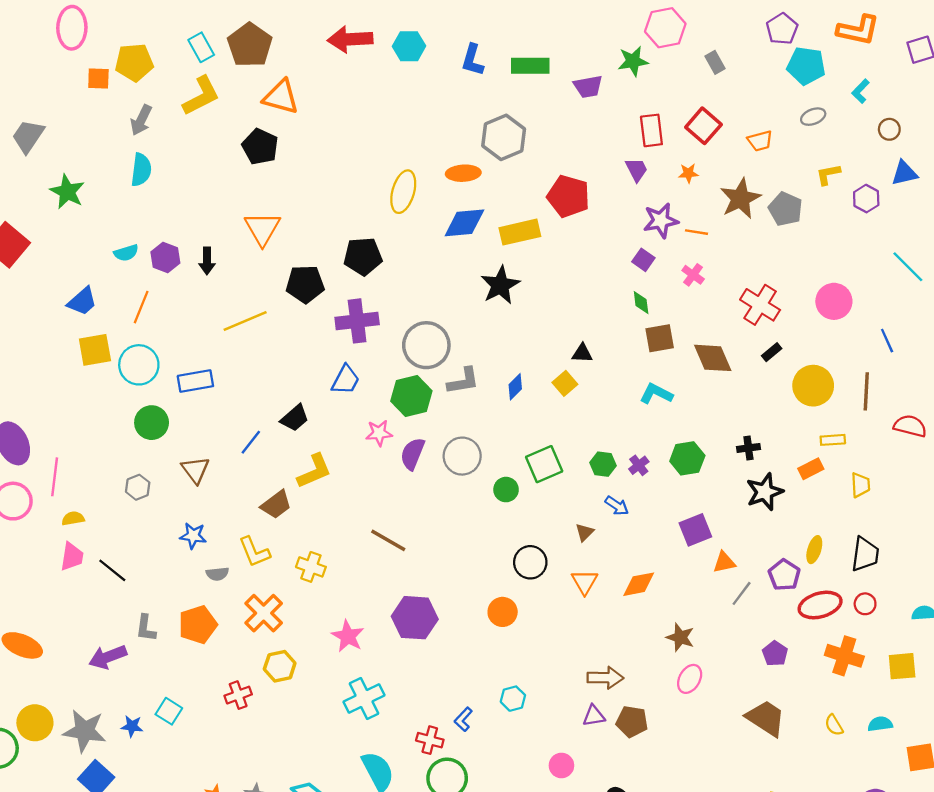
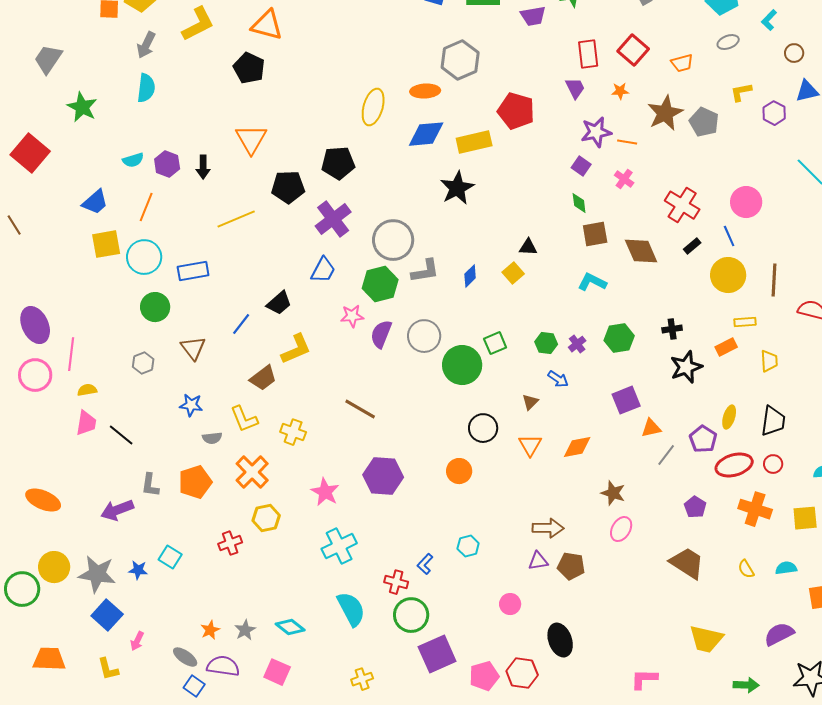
purple cross: (357, 321) -> (333, 219), turned -30
blue line: (887, 341) -> (729, 236), moved
green square: (544, 464) -> (495, 343), size x0.7
green circle: (506, 490) -> (462, 365), size x1.8

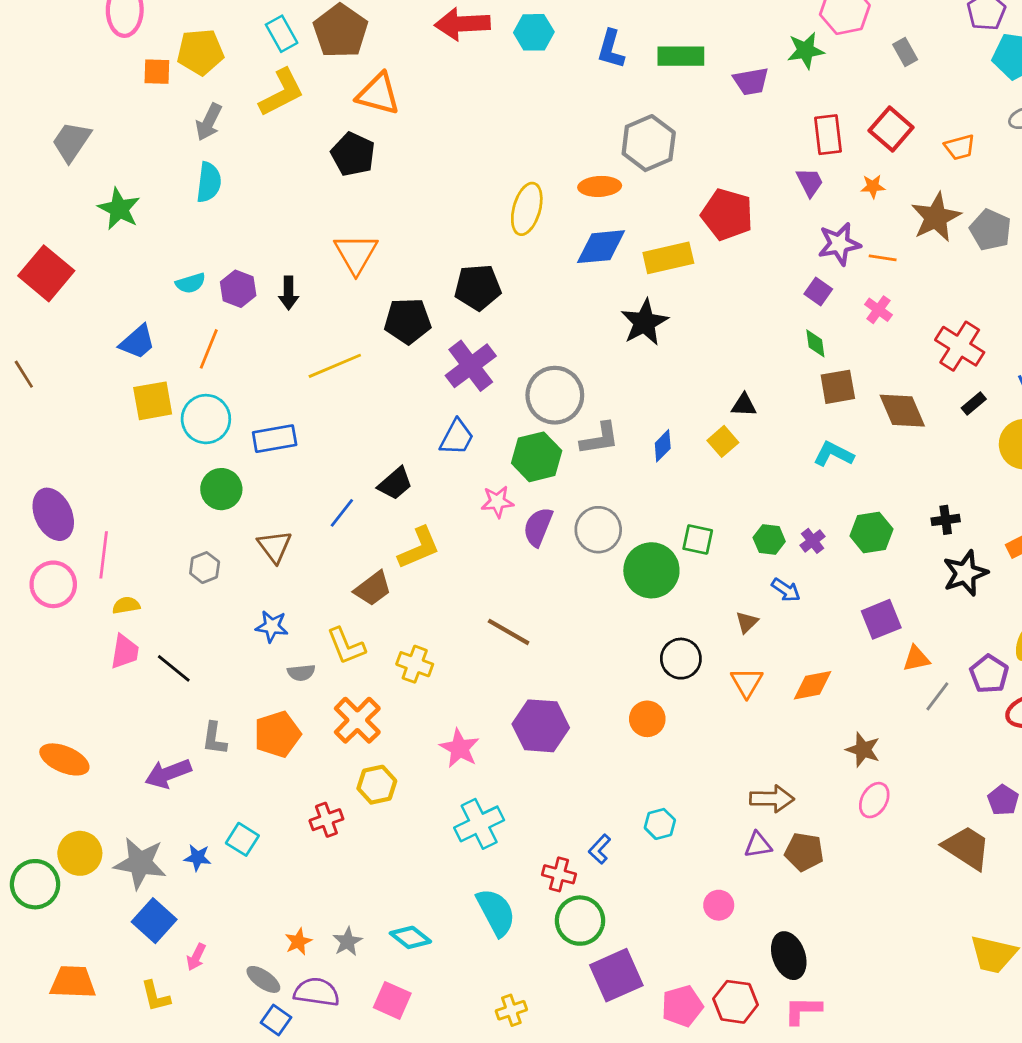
green square: (495, 343) -> (698, 540), turned 35
purple pentagon: (695, 507) -> (1003, 800), moved
pink L-shape: (644, 679) -> (803, 1010), moved

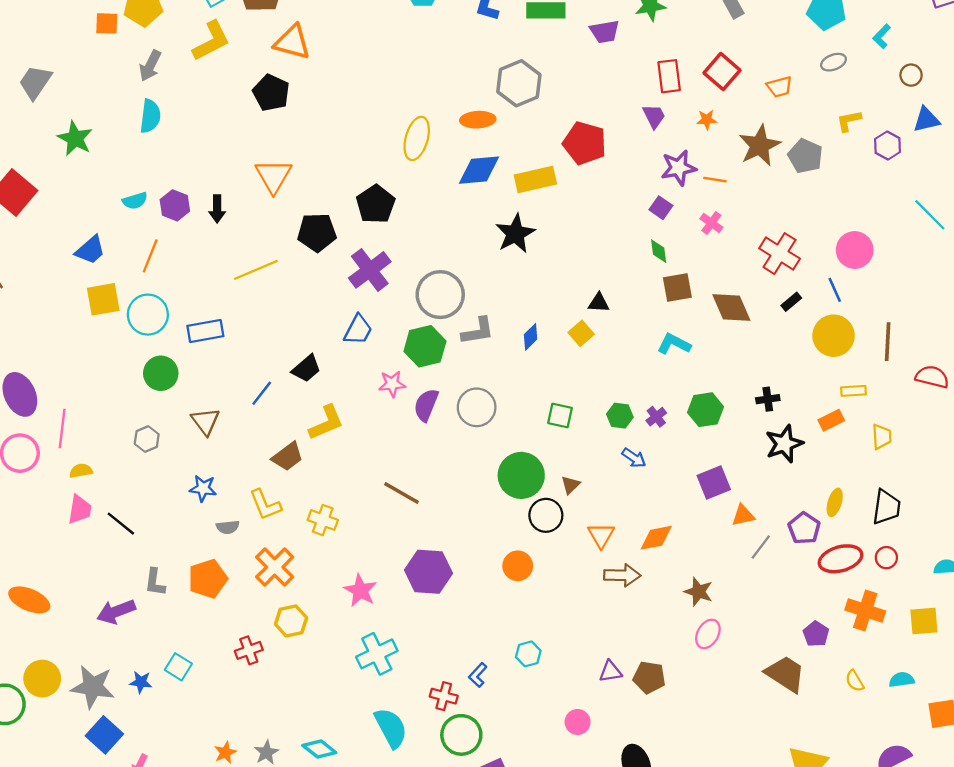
black pentagon: (478, 287) -> (376, 204), turned -30
green circle: (651, 570) -> (521, 475), moved
brown triangle: (747, 622) -> (571, 485), moved
brown arrow: (772, 799) -> (622, 575), moved

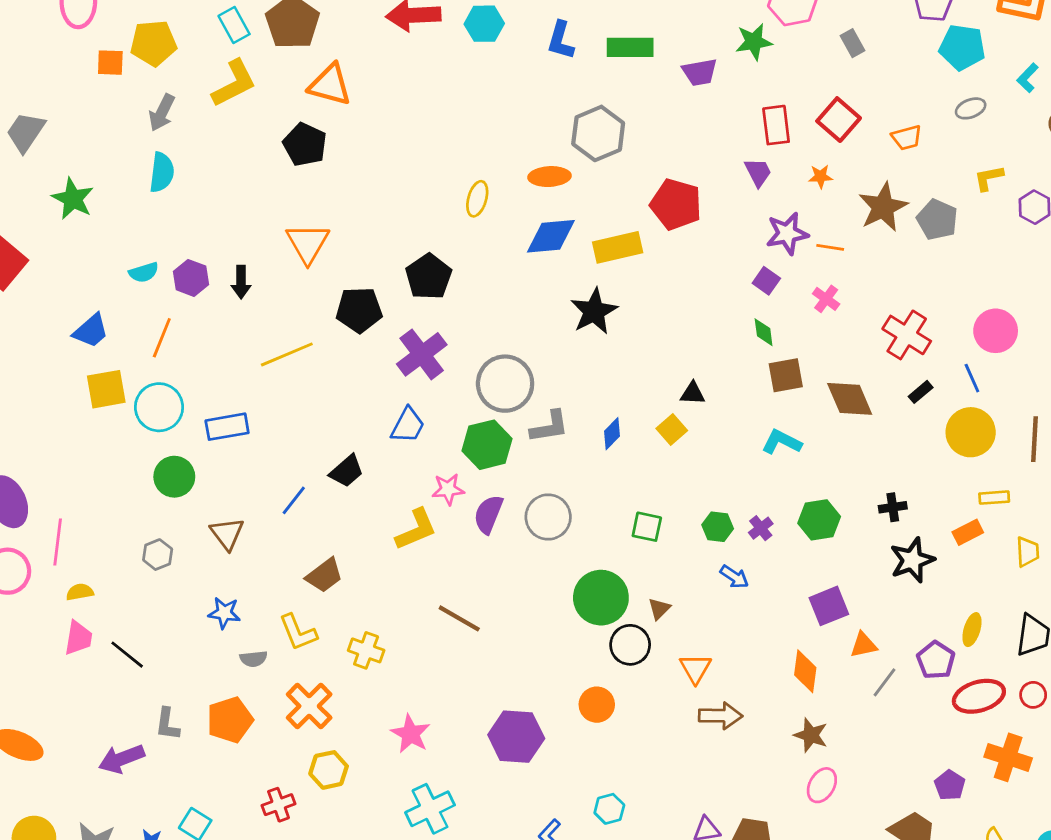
yellow ellipse: (417, 138) -> (477, 199), size x0.7
yellow L-shape: (326, 423) -> (416, 530), moved
orange diamond: (656, 538) -> (805, 671), moved, turned -72
purple hexagon: (428, 572) -> (516, 737), moved

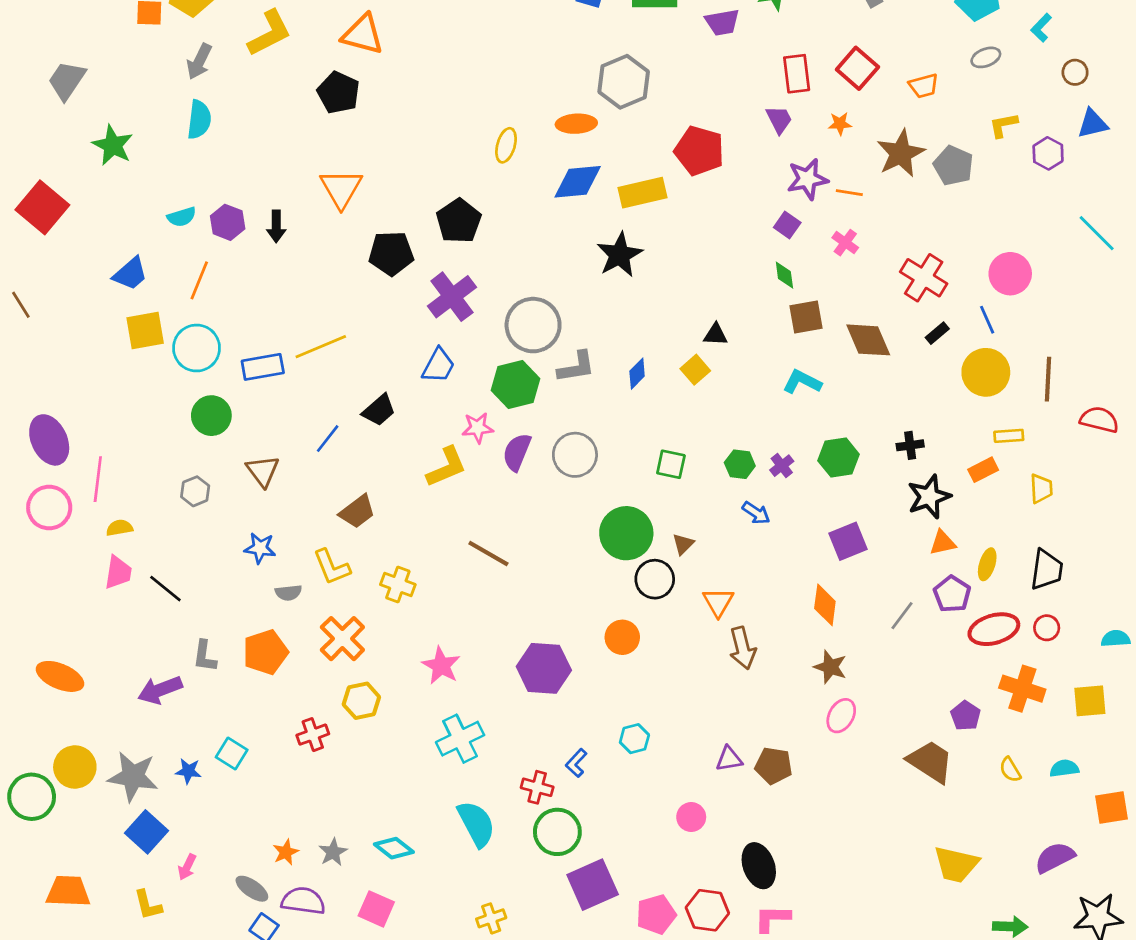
yellow line: (287, 354) -> (321, 347), moved
orange triangle: (864, 645) -> (943, 543), moved
brown arrow: (720, 716) -> (743, 648), turned 75

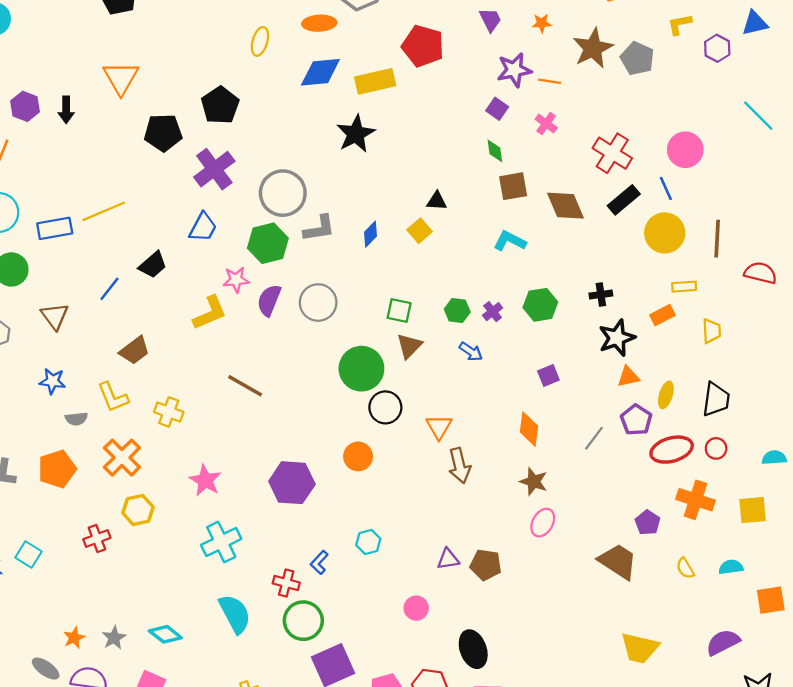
black rectangle: (937, 333) -> (624, 200), size x1.6
purple square: (848, 541) -> (548, 375), size x0.7
brown triangle: (683, 544) -> (409, 346), moved, size x1.4

